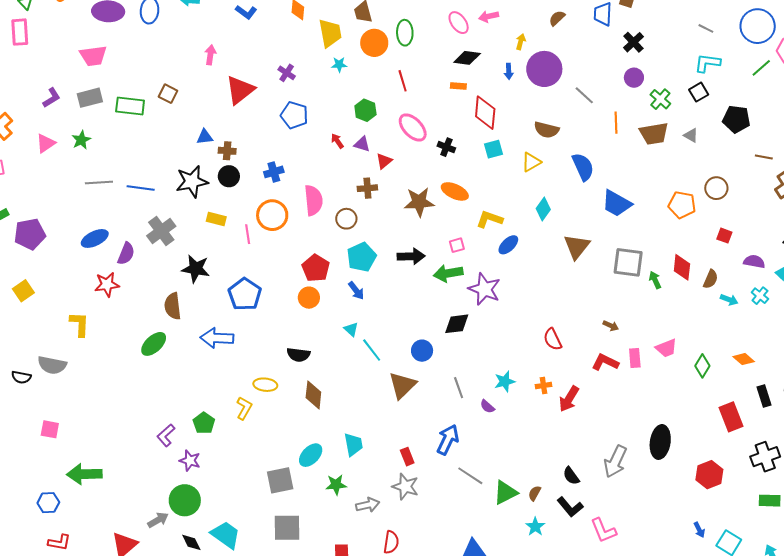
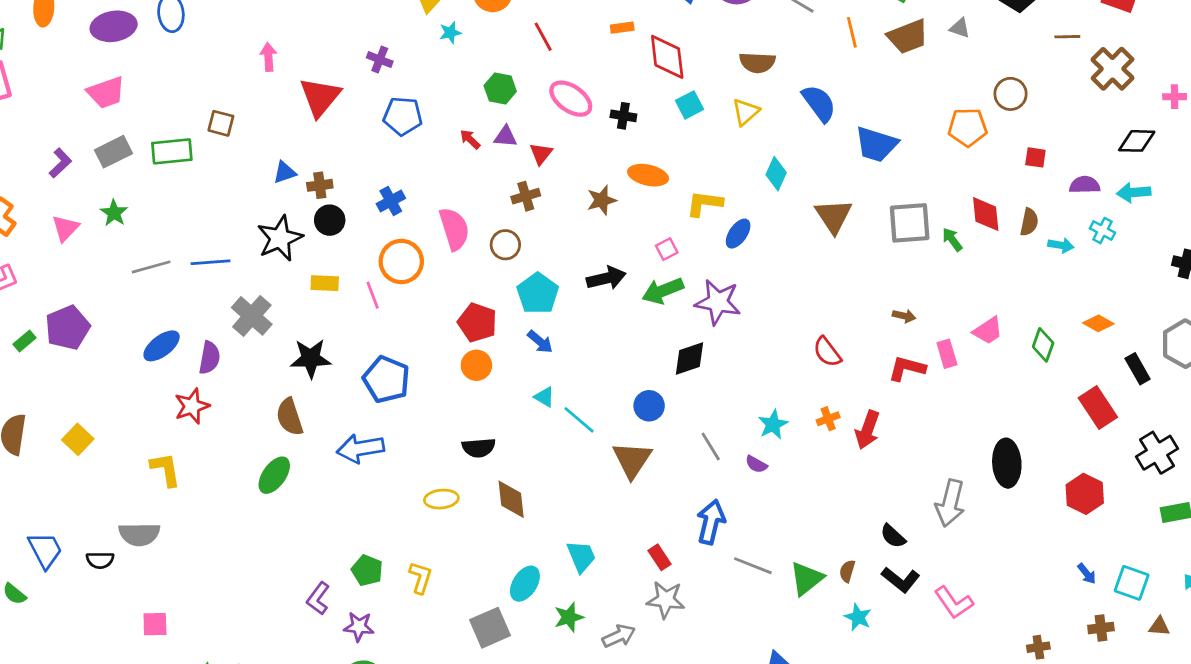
brown star: (419, 202) -> (602, 200), size x0.7
purple pentagon: (30, 234) -> (68, 328), moved
yellow L-shape: (244, 408) -> (420, 578), moved

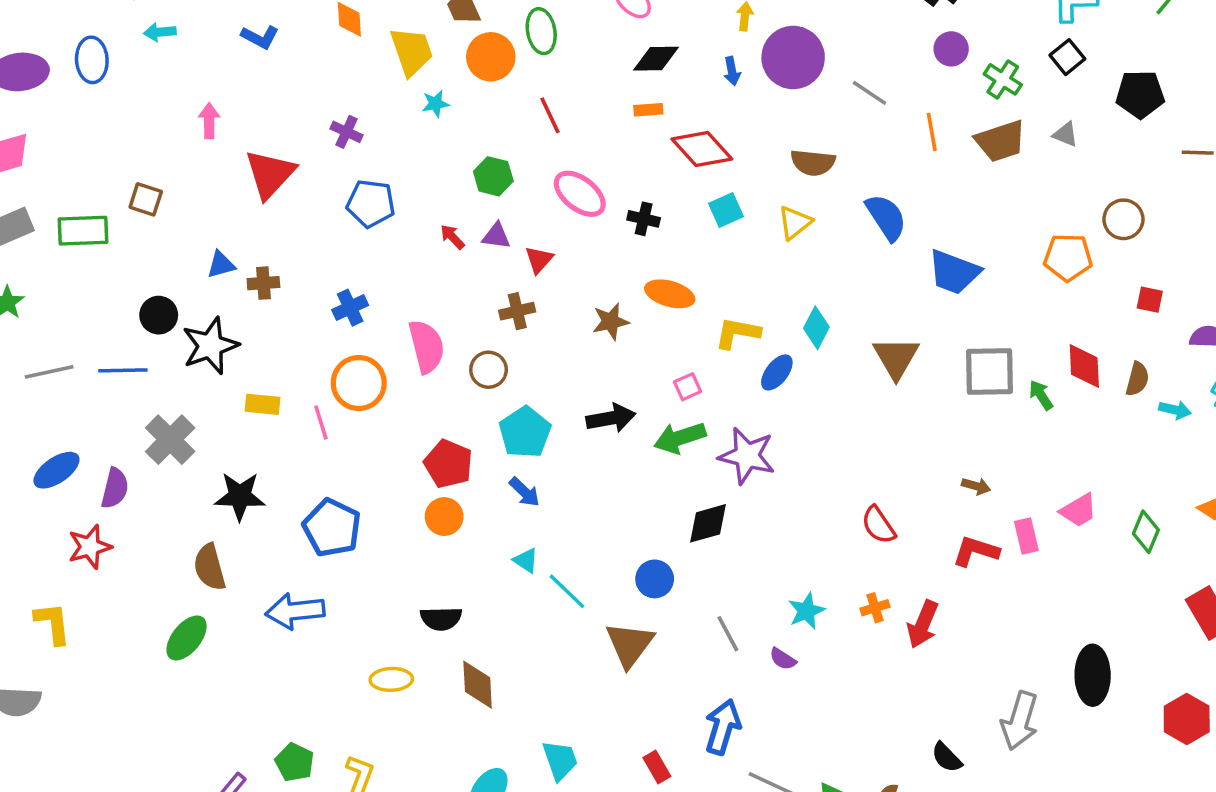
red diamond: (667, 57) -> (702, 149), turned -39
cyan diamond: (776, 174) -> (816, 328), moved
black circle: (330, 220) -> (159, 315), moved

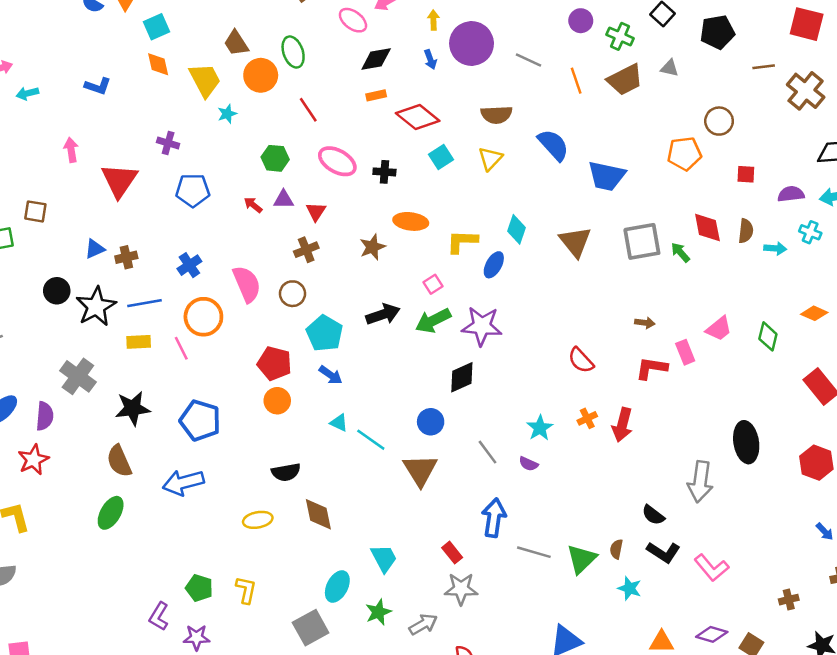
blue line: (123, 370) -> (144, 303), moved

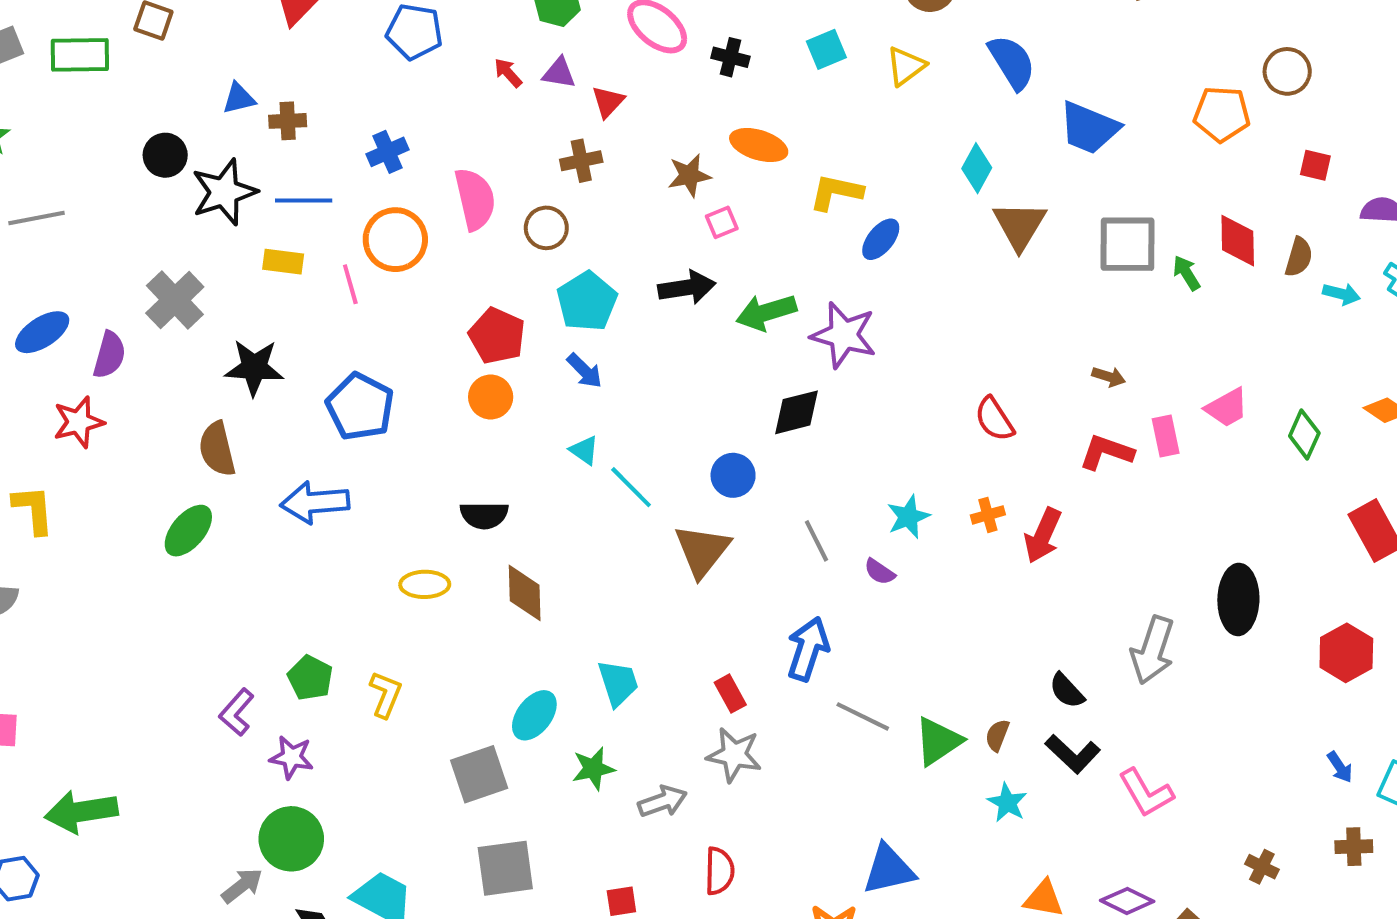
cyan diamond: (517, 229) -> (977, 168), moved
pink square: (433, 284) -> (722, 222), moved
brown cross: (789, 600) -> (1262, 867), turned 30

